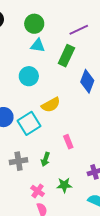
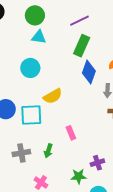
green rectangle: (66, 56) -> (82, 46), moved
cyan square: (29, 123) -> (31, 115), turned 30
green star: (64, 185) -> (79, 176), moved

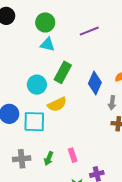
green rectangle: (82, 46) -> (63, 72), moved
cyan circle: (30, 68) -> (37, 85), moved
pink rectangle: (71, 133) -> (73, 155), moved

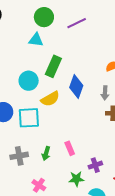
green circle: (45, 22) -> (44, 17), moved
blue diamond: (95, 83) -> (76, 86), moved

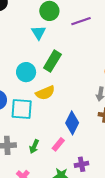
cyan triangle: (36, 40) -> (39, 33), turned 42
blue diamond: (76, 86) -> (72, 123), moved
pink rectangle: (70, 148) -> (58, 144), turned 56

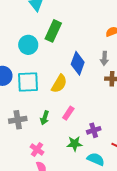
yellow semicircle: (45, 93) -> (59, 84), moved, turned -30
blue diamond: (72, 123) -> (78, 63), moved

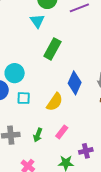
cyan circle: (28, 45) -> (15, 73), moved
cyan square: (28, 82) -> (24, 98), size x0.6

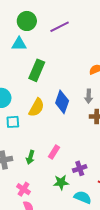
cyan triangle: (37, 21) -> (19, 44), turned -49
yellow semicircle: (55, 102) -> (36, 107), moved

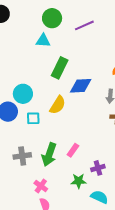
blue diamond: (62, 102) -> (81, 86), moved, turned 65
green arrow: (30, 157) -> (49, 155), size x1.6

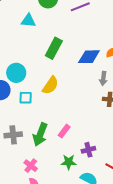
cyan triangle: (43, 41) -> (28, 21), moved
blue diamond: (81, 86) -> (89, 57), moved

